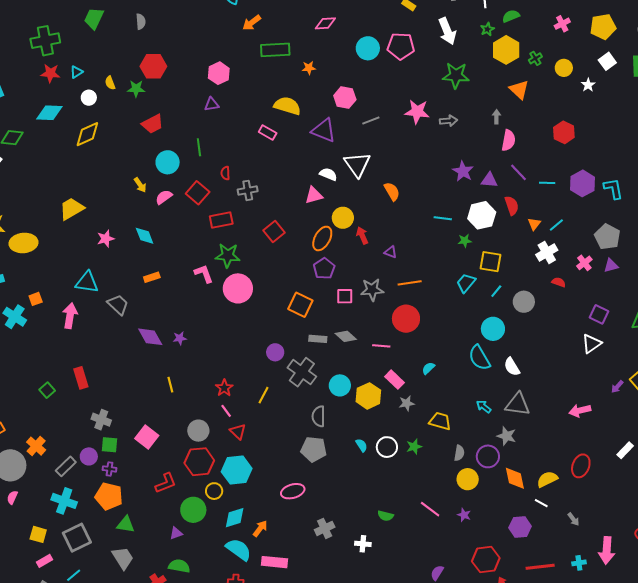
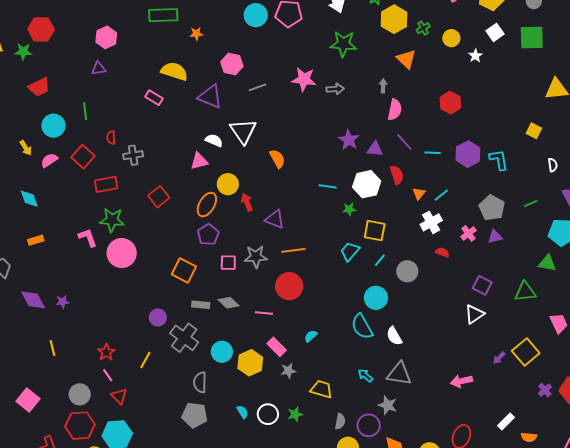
purple triangle: (391, 252) -> (275, 219), size x1.5

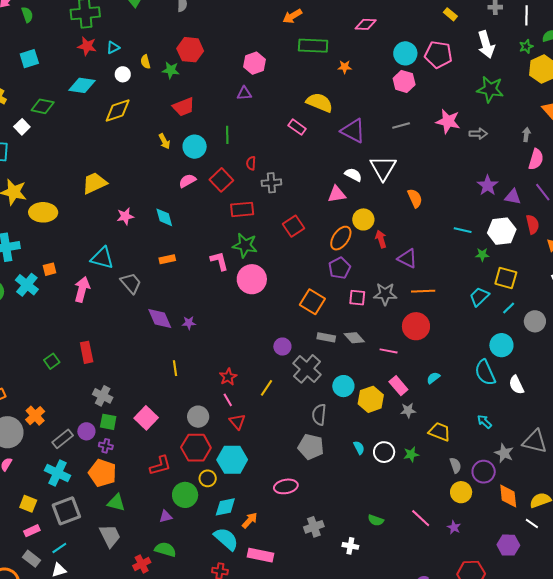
pink hexagon: (232, 64) -> (404, 81), moved
yellow arrow: (26, 148) -> (164, 141), moved
gray triangle: (399, 374) -> (535, 441), moved
gray semicircle: (340, 421) -> (455, 465), turned -35

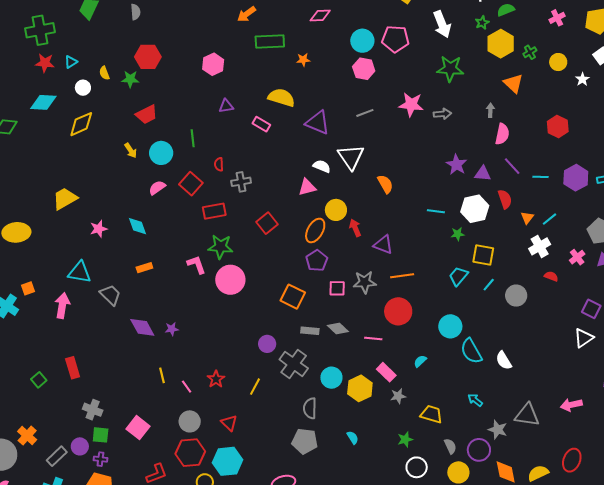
purple triangle: (244, 93) -> (226, 106), moved
cyan circle: (501, 345) -> (450, 326), moved
pink line: (228, 400) -> (187, 387), moved
white circle: (384, 452) -> (417, 467), moved

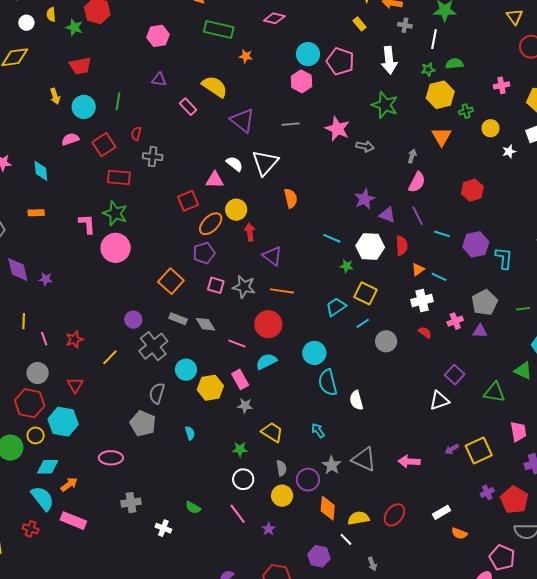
cyan line: (549, 219) -> (439, 277), turned 49
red square: (267, 223) -> (188, 201), moved
cyan semicircle: (420, 361) -> (266, 361), moved, size x1.5

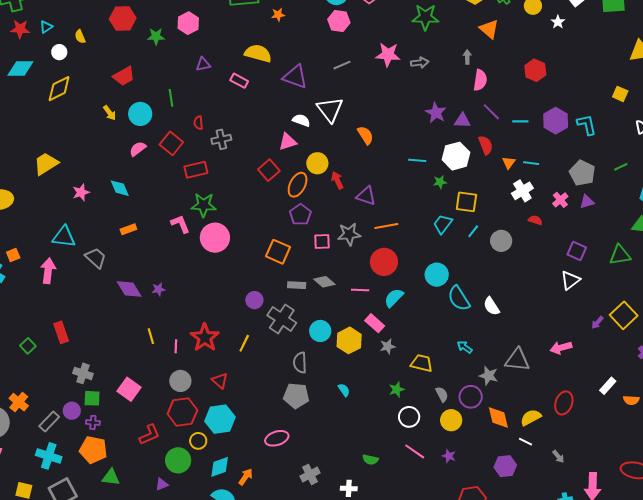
green star: (74, 27) -> (156, 36), moved
pink line: (44, 339) -> (176, 346), turned 40
red star: (74, 339) -> (205, 338), size x1.6

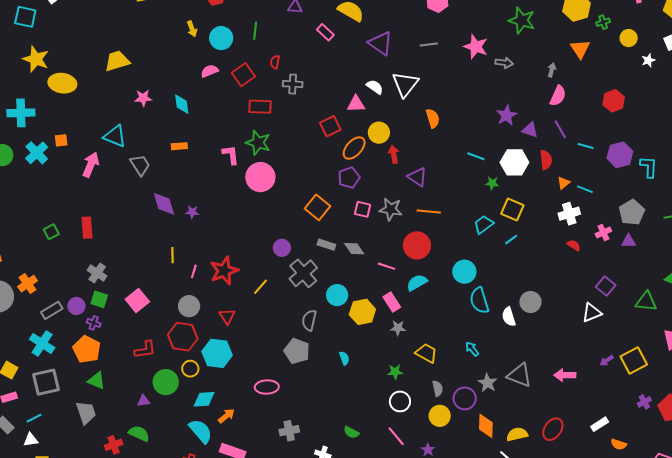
gray circle: (501, 241) -> (530, 302), moved

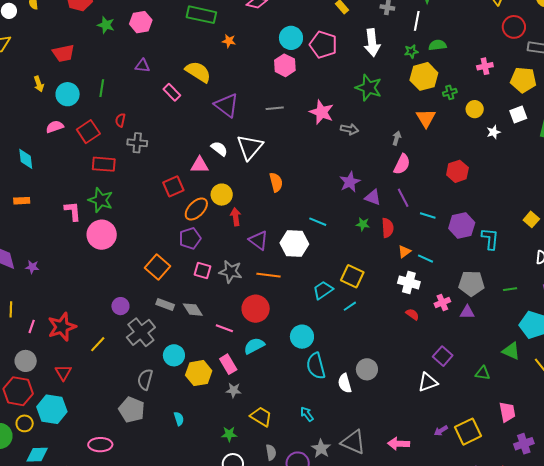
white hexagon: (514, 162) -> (294, 244), moved
green star: (492, 183) -> (363, 224), moved
gray pentagon: (632, 212) -> (471, 283), turned 30
white cross: (569, 214) -> (409, 282), turned 30
green triangle: (646, 301) -> (483, 373), size x0.7

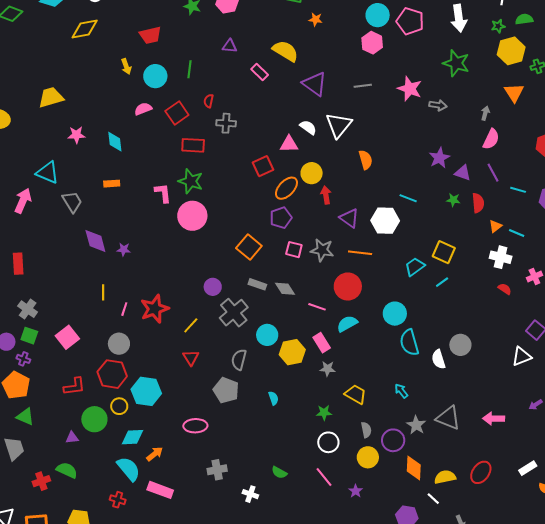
red triangle: (63, 373) -> (191, 358), moved

